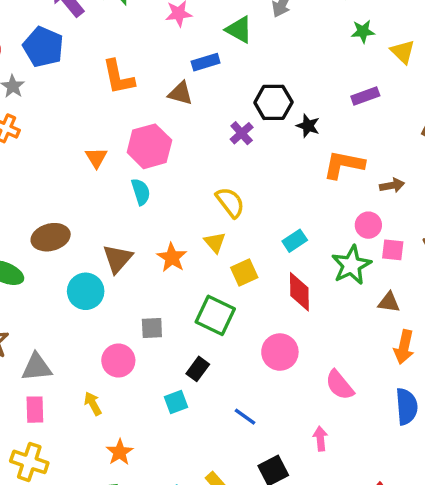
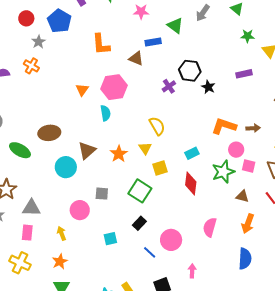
orange L-shape: (344, 165) -> (224, 126), moved
pink circle: (280, 352) -> (171, 240), moved
black rectangle: (198, 369) -> (139, 223), moved
pink semicircle: (340, 385) -> (210, 227), moved, turned 48
orange star: (120, 452) -> (60, 261), moved

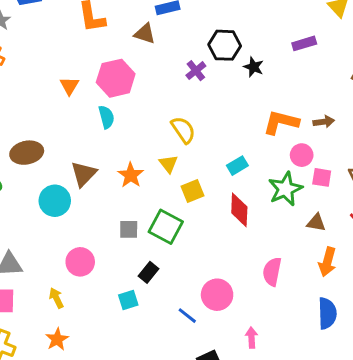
gray square: (102, 194) -> (129, 229), moved
black rectangle: (139, 223) -> (148, 272), moved

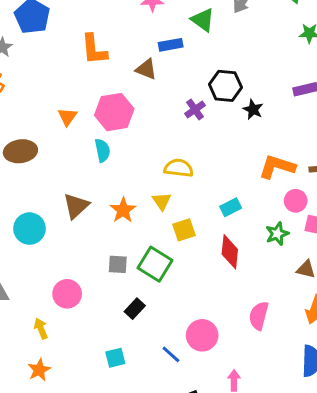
yellow semicircle: (183, 130) -> (179, 168), turned -52
brown ellipse: (27, 153) -> (20, 151), moved
green star: (285, 189) -> (277, 234), size x0.7
cyan circle: (55, 201) -> (29, 229), moved
cyan square: (128, 300) -> (115, 358), moved

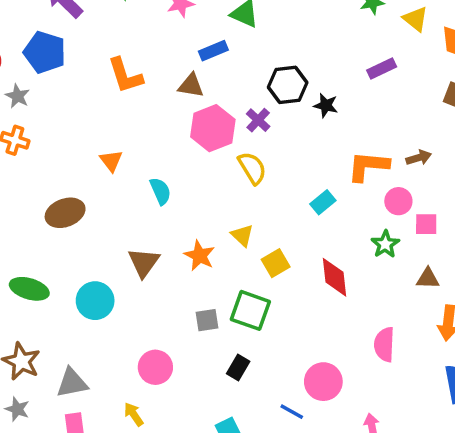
pink hexagon: (114, 112) -> (213, 128), moved
yellow semicircle: (179, 168) -> (252, 168), moved, turned 64
cyan rectangle: (231, 207) -> (323, 202), moved

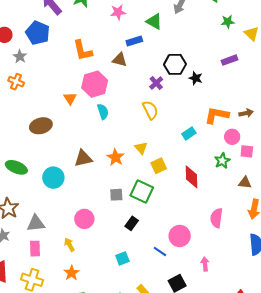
pink hexagon: (213, 128) -> (95, 84), moved
cyan semicircle: (160, 191) -> (103, 112), moved
brown triangle: (144, 262) -> (83, 158), turned 36

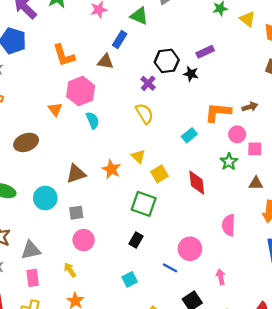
blue rectangle: (134, 41) -> (120, 39), turned -35
purple rectangle: (230, 60) -> (205, 52), moved
gray square: (116, 195) -> (76, 213), moved

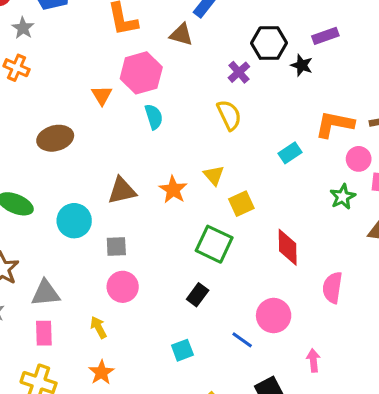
red diamond: (197, 183) -> (288, 247), moved

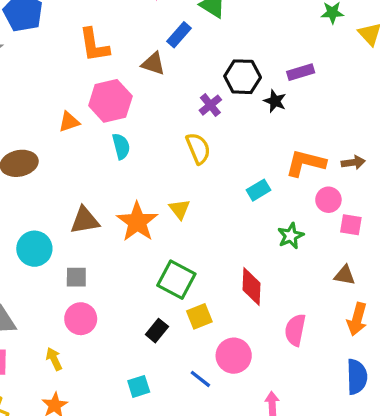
orange triangle: (102, 95) -> (69, 122), turned 40
orange star: (173, 190) -> (137, 222), size x1.4
green star: (343, 197) -> (291, 236), moved
yellow square: (241, 204) -> (199, 316), moved

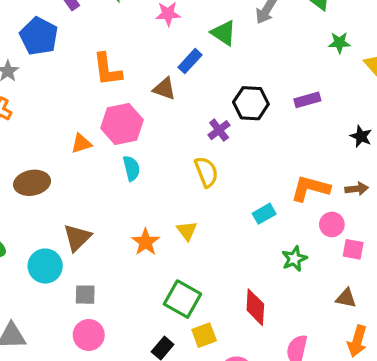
black star: (275, 101) -> (361, 136), moved
brown triangle: (85, 220) -> (77, 238), moved, turned -36
orange star: (137, 222) -> (146, 242), size x0.7

